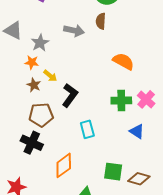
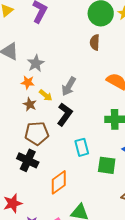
gray arrow: (74, 30) -> (69, 86), moved, turned 108
green square: (113, 172) -> (107, 165), moved

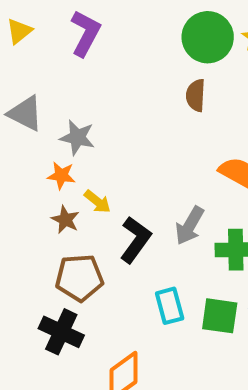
gray star: (36, 63) -> (77, 137), turned -30
gray arrow: (69, 86) -> (190, 226), moved
green square: (107, 165) -> (220, 316), moved

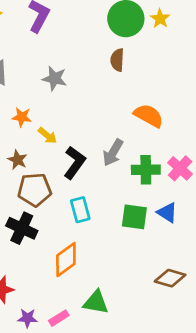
gray star: (77, 137) -> (55, 79), moved
brown star: (65, 220) -> (17, 160), moved
cyan rectangle: (170, 306) -> (80, 210), moved

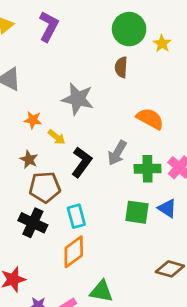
yellow star: (160, 19) -> (162, 44), moved
gray star: (55, 79) -> (78, 99), moved, size x1.4
cyan rectangle: (80, 210) -> (76, 216), moved

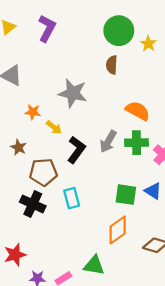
brown star: (29, 160) -> (19, 147), moved
green cross: (148, 169) -> (136, 143), moved
orange diamond: (74, 252) -> (118, 230), moved

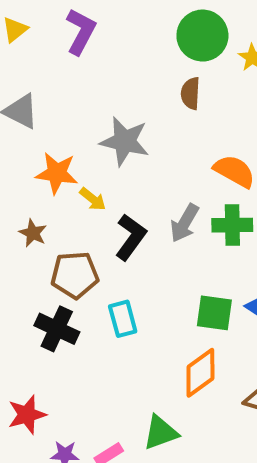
orange star: (33, 112) -> (57, 173), size x1.5
green triangle: (94, 265) -> (161, 433), turned -30

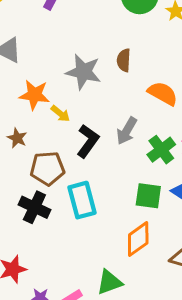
brown semicircle: (190, 93) -> (124, 60), moved
green cross: (232, 225) -> (161, 150), moved, turned -36
cyan rectangle: (123, 319) -> (82, 200), size x1.4

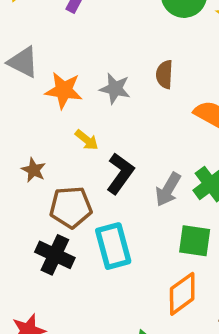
gray star: (83, 72) -> (115, 89), size x0.7
orange star: (34, 95) -> (64, 90), moved
gray arrow: (127, 131) -> (168, 189), moved

